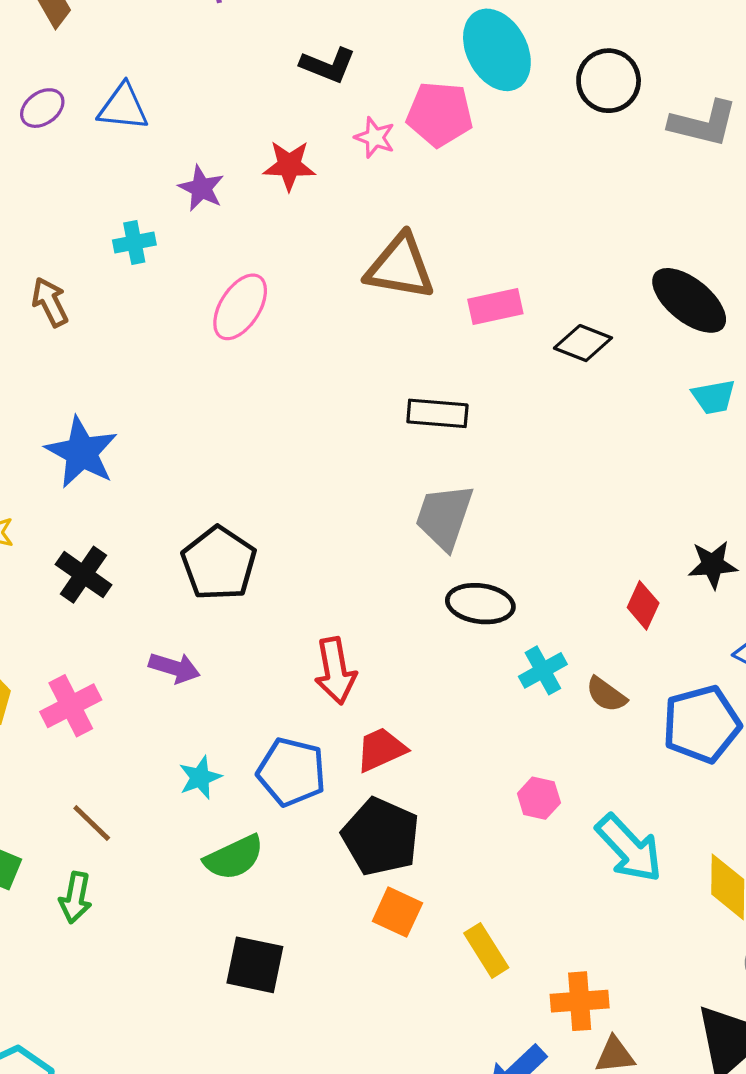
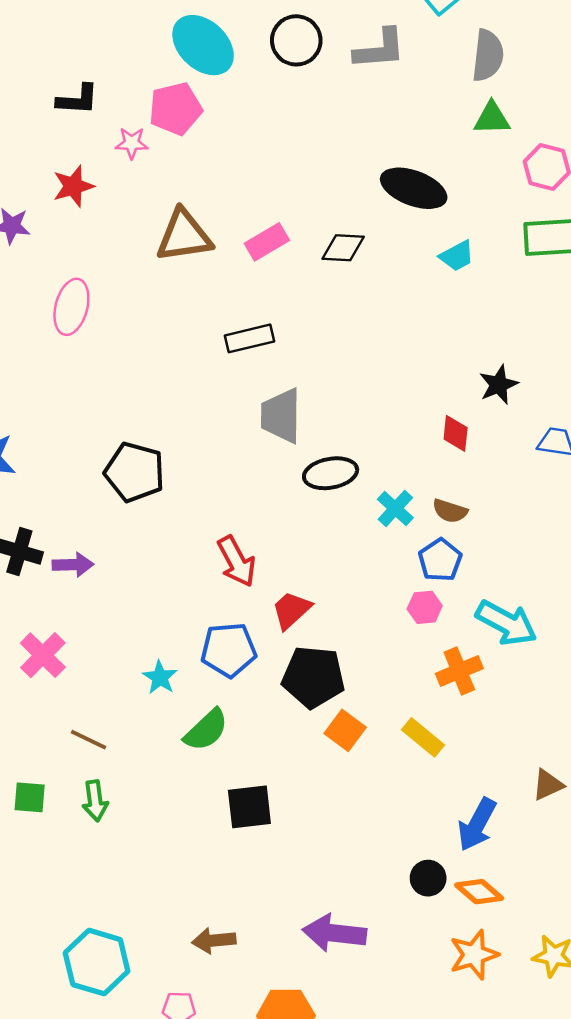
black pentagon: (219, 563) -> (135, 472), moved
purple arrow: (174, 668) -> (73, 565), moved
blue pentagon: (702, 724) -> (440, 560), moved, size x0.7
orange square: (397, 912) -> (345, 730), turned 30
orange cross: (580, 1001) -> (459, 671), moved

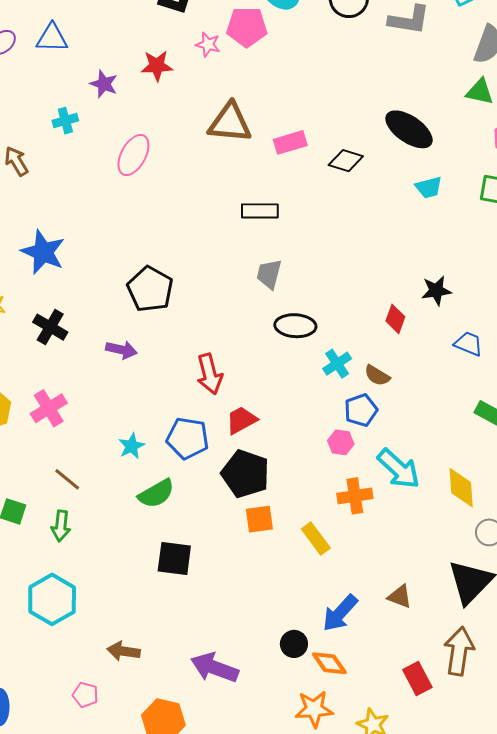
gray trapezoid: (281, 416) -> (269, 274), size x0.7
purple arrow: (73, 565) -> (121, 350), moved
orange square: (345, 730) -> (259, 519), turned 32
brown triangle: (548, 785) -> (400, 596), turned 32
cyan hexagon: (97, 962) -> (52, 599), moved

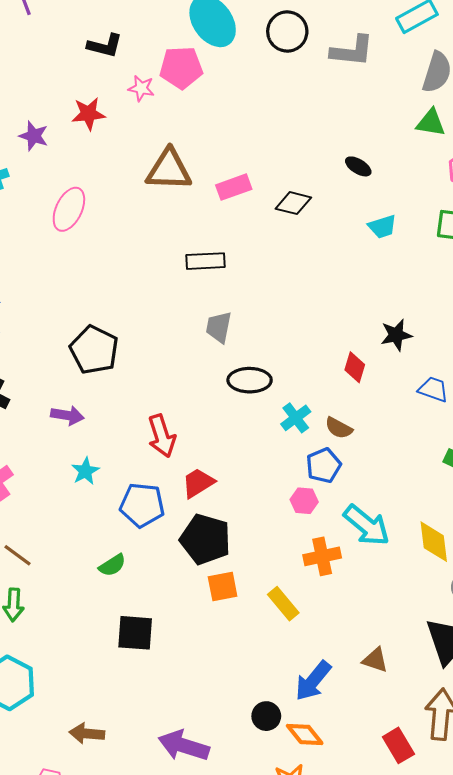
black ellipse: (409, 129) -> (358, 166), size x0.5
cyan star: (132, 446) -> (85, 471), moved
green semicircle: (156, 494) -> (112, 565), size x0.7

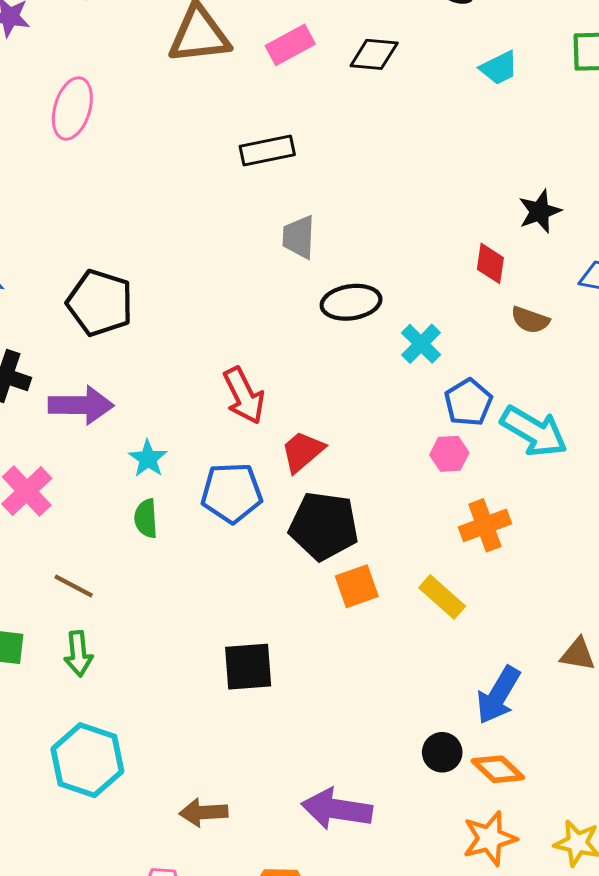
black pentagon: (94, 350) -> (100, 303), moved
purple arrow: (67, 415) -> (81, 405), moved, size x1.4
brown semicircle: (339, 428) -> (530, 320), moved
cyan arrow: (367, 525) -> (534, 431), moved
green semicircle: (112, 565) -> (146, 518), moved, turned 128

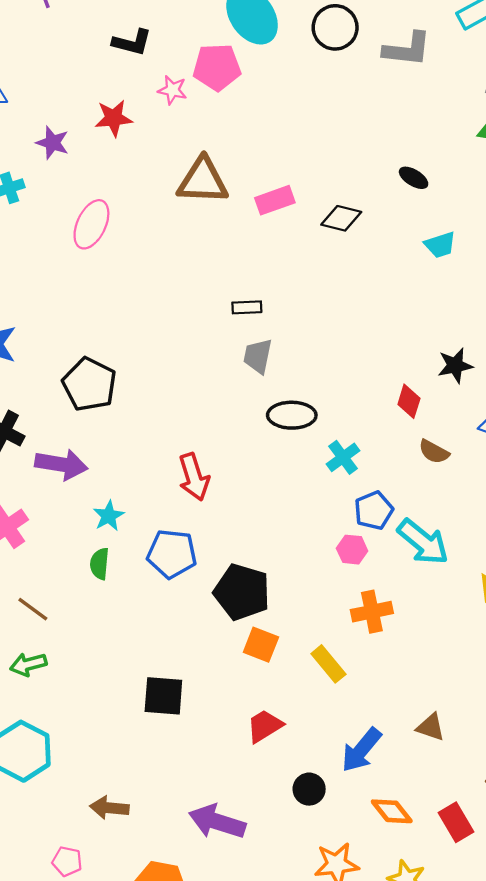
black rectangle: (267, 151) -> (247, 307), moved, size x0.7
red trapezoid: (302, 451) -> (265, 726), moved
orange square: (357, 586) -> (261, 645), turned 32
green arrow: (78, 654) -> (28, 664), turned 72
orange diamond: (498, 769) -> (392, 811), moved

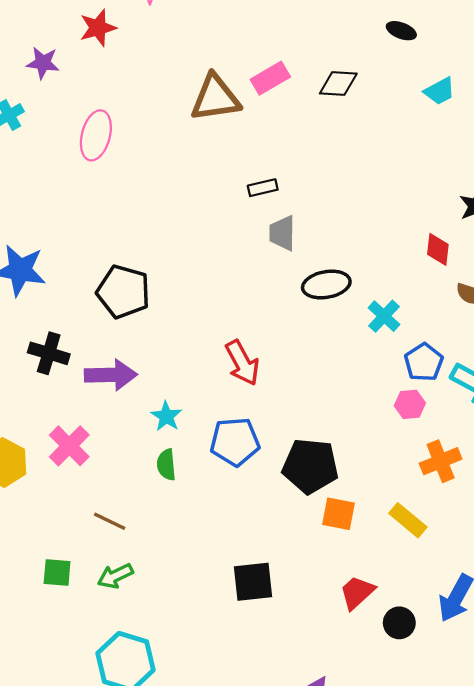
brown triangle: (203, 181) -> (215, 98), moved
black circle: (309, 789) -> (399, 623), moved

